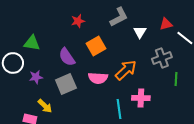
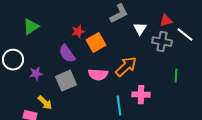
red star: (78, 21) -> (78, 32), moved
green triangle: (32, 43) -> (31, 27), moved, turned -42
gray cross: (162, 58) -> (162, 42), moved, turned 30

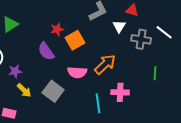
red triangle: (166, 21) -> (132, 10), moved, turned 32
gray square: (66, 81) -> (53, 91), moved, turned -30
yellow arrow: (45, 103) -> (24, 90), moved

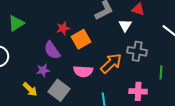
gray cross: (141, 39) -> (137, 51), moved
purple star: (15, 71) -> (43, 70), moved
pink cross: (120, 92) -> (138, 91), moved

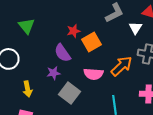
green triangle: (16, 23) -> (26, 26), turned -36
yellow arrow: (30, 89) -> (28, 89), moved, turned 35

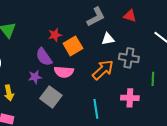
white triangle: (136, 28) -> (108, 39), moved, turned 48
pink semicircle: (94, 74) -> (64, 72), moved

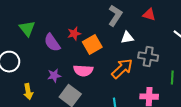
gray L-shape: (96, 17) -> (115, 16), turned -30
purple semicircle: (44, 57) -> (52, 43), moved

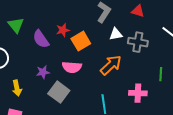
gray cross: (148, 57) -> (138, 42), moved

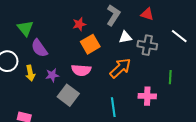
red star: (63, 30) -> (79, 24), moved
purple semicircle: (41, 39) -> (39, 48), moved
yellow arrow: (17, 88) -> (30, 73), moved

